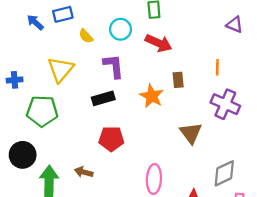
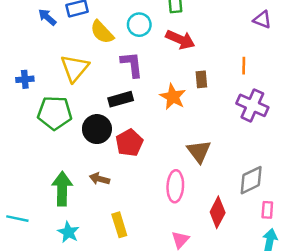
yellow semicircle: (86, 36) -> (102, 32), size x1.5
brown triangle: (191, 133) -> (199, 151), moved
red pentagon: (111, 139) -> (129, 143), turned -30
black circle: (23, 155) -> (97, 129), moved

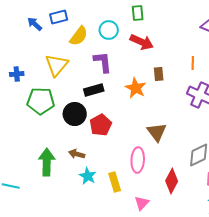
yellow semicircle: (102, 32) -> (79, 36), turned -100
yellow rectangle: (119, 225) -> (115, 182), moved
cyan star: (68, 232) -> (88, 176), moved

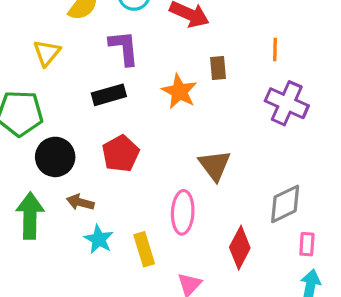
yellow triangle: (57, 65) -> (47, 53), size x0.7
black circle: (75, 114) -> (55, 157), moved

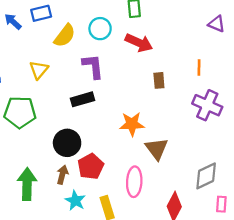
orange star: (179, 91) -> (132, 124), moved, turned -30
red pentagon: (121, 154) -> (91, 166), moved
black circle: (55, 157) -> (67, 143), moved
brown arrow: (80, 202) -> (62, 175), turned 90

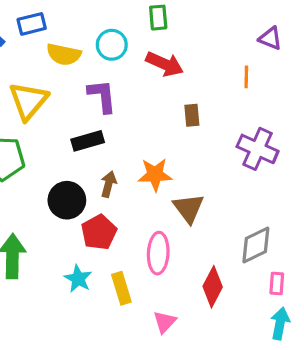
yellow semicircle: (65, 36) -> (64, 54), turned 65
orange line: (199, 67) -> (246, 77), moved
yellow triangle: (39, 70) -> (28, 101), size x1.5
brown arrow: (62, 175) -> (109, 184), moved

